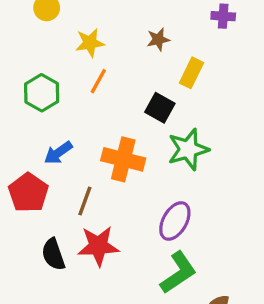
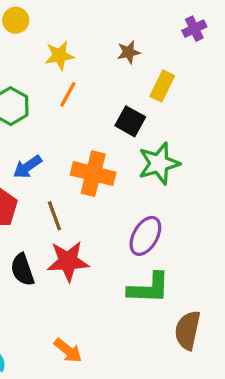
purple cross: (223, 16) -> (194, 29), turned -30
brown line: (85, 201) -> (54, 216), turned -40
green L-shape: (178, 273) -> (149, 288), turned 36

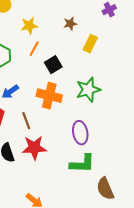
black square: (130, 121) -> (53, 65), moved, turned 30
purple ellipse: (145, 236) -> (80, 133), turned -40
brown semicircle: (188, 330) -> (105, 189), turned -35

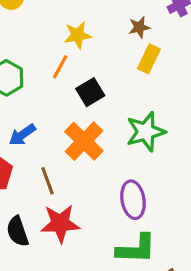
brown star: (70, 24) -> (139, 27), moved
yellow star: (29, 26) -> (78, 35), moved
orange cross: (49, 96) -> (84, 141), turned 30

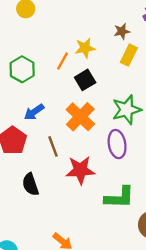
yellow star: (78, 35) -> (85, 48), moved
purple ellipse: (133, 200) -> (117, 144), moved
red star: (60, 223) -> (80, 170), moved

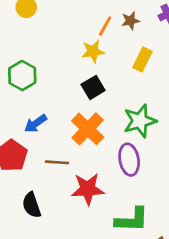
brown star: (122, 31) -> (130, 21), moved
orange line: (62, 61) -> (105, 26), moved
brown line: (53, 146) -> (57, 162), turned -66

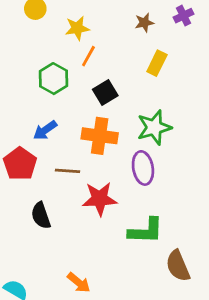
orange line: (105, 26) -> (88, 56), moved
yellow star: (93, 51) -> (77, 28), moved
green hexagon: (22, 75) -> (53, 79), moved
orange cross: (88, 129) -> (100, 136), turned -36

